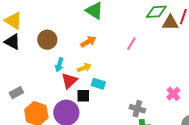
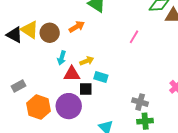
yellow triangle: (13, 21) -> (30, 30), moved
orange arrow: (88, 42) -> (77, 27), moved
red triangle: (69, 81) -> (72, 74), turned 42

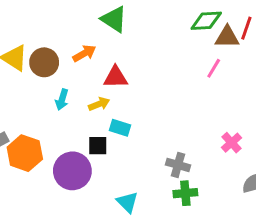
pink line: (134, 37) -> (214, 68), moved
red triangle: (72, 74) -> (116, 77), moved
orange hexagon: (39, 107) -> (25, 153), moved

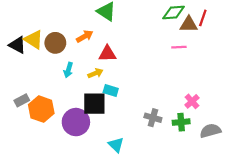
pink line: (214, 68) -> (179, 47), turned 56
black square: (98, 146) -> (94, 104), size x1.6
green cross: (185, 193) -> (181, 122), moved

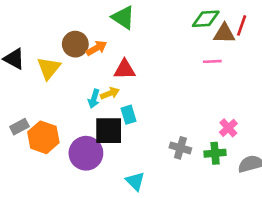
yellow triangle: (34, 40) -> (49, 68), moved, turned 36
brown circle: (55, 43) -> (75, 44), moved
cyan arrow: (68, 70) -> (94, 99), moved
cyan rectangle: (111, 91) -> (129, 115), turned 56

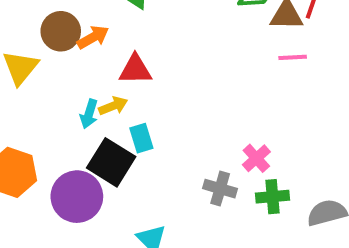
pink line: (212, 61) -> (293, 57), moved
pink cross: (228, 128) -> (256, 158), moved
black square: (109, 131) -> (111, 162), turned 32

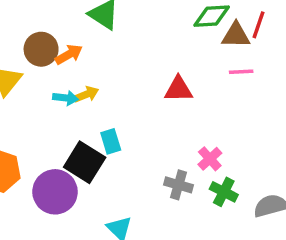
red triangle: (135, 70) -> (179, 89), moved
yellow arrow: (113, 106) -> (86, 94), moved
cyan arrow: (89, 114) -> (65, 98), moved, turned -100
green cross: (272, 197) -> (224, 192), turned 32

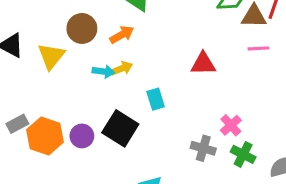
orange arrow: (69, 54) -> (122, 35), moved
cyan rectangle: (111, 141) -> (156, 99), moved
purple circle: (55, 192) -> (82, 136), moved, size x0.6

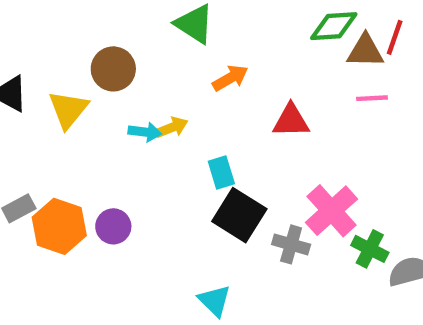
orange arrow: (122, 35) -> (230, 78), moved
pink cross: (231, 125) -> (332, 211), size x1.6
black square: (120, 128) -> (239, 215), moved
green cross: (243, 154) -> (370, 249), moved

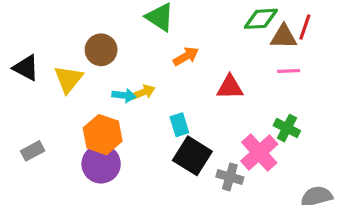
orange hexagon: (59, 226) -> (103, 135), moved
purple circle: (113, 226) -> (101, 164), size x1.5
green cross: (370, 249) -> (287, 128), moved

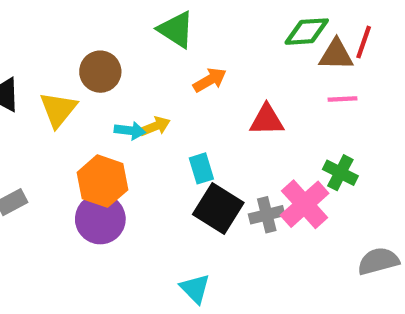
gray cross: (230, 177) -> (267, 215), moved, turned -30

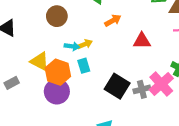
yellow triangle: (58, 109) -> (40, 61), moved, turned -42
cyan rectangle: (201, 168) -> (84, 66), moved

